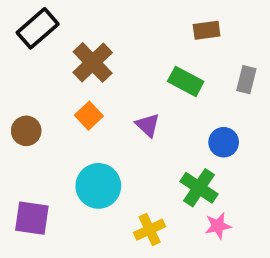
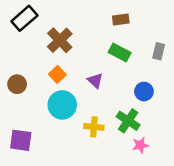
brown rectangle: (207, 30) -> (121, 20), moved
cyan circle: (98, 186) -> (62, 105), moved
yellow cross: (150, 230) -> (94, 127), moved, turned 30

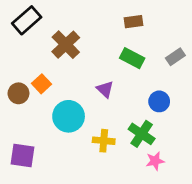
gray rectangle: (159, 51) -> (175, 57), turned 42
orange square: (57, 74) -> (41, 84), moved

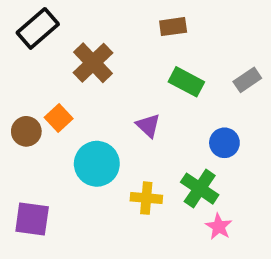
brown rectangle: (133, 22) -> (173, 27), moved
pink star: (155, 161) -> (219, 227), turned -30

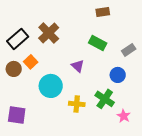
brown rectangle: (173, 27) -> (103, 12), moved
black rectangle: (38, 28) -> (18, 39), moved
gray rectangle: (247, 80) -> (129, 50), moved
pink star: (219, 227) -> (124, 116), moved

